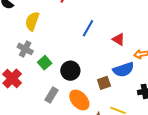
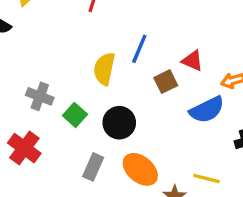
yellow semicircle: (32, 21) -> (104, 69), moved
brown square: (104, 83) -> (166, 82), moved

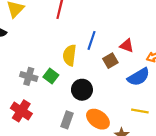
green square: (75, 115) -> (51, 76), moved
yellow line: (206, 178) -> (140, 111), moved

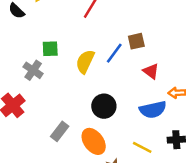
brown square: (110, 61) -> (136, 41), moved
green square: (51, 76) -> (50, 49), moved, turned 32
black circle: (82, 90) -> (104, 106), moved

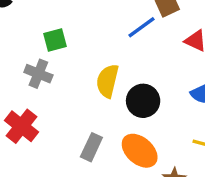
blue line: (114, 53) -> (141, 27), turned 30
yellow semicircle: (85, 62) -> (107, 81), moved

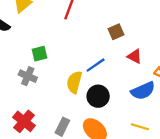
blue line: (141, 27) -> (96, 65), moved
red cross: (21, 126) -> (24, 121), moved

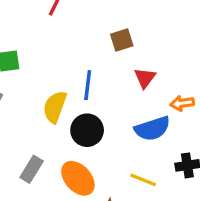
red triangle: (134, 56) -> (145, 78), turned 35
blue line: (96, 65) -> (88, 85), turned -54

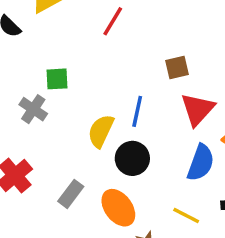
red triangle: (145, 78) -> (198, 109), size x1.5
blue semicircle: (152, 129) -> (201, 163), turned -57

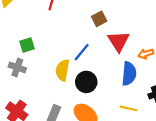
blue line: (137, 111) -> (82, 52), turned 42

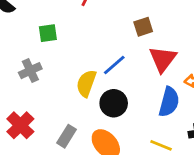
green square: (27, 45) -> (48, 33), moved
gray cross: (17, 67) -> (30, 71), turned 36

